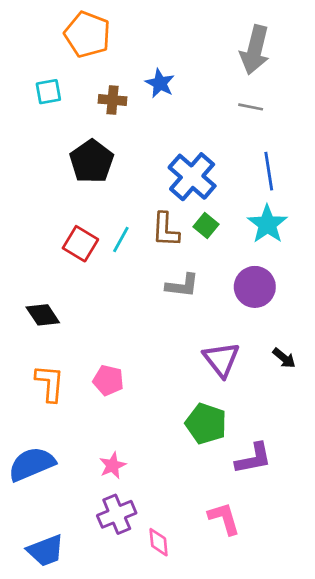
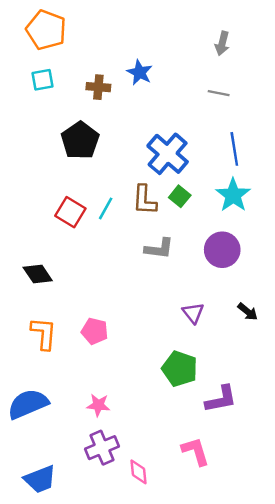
orange pentagon: (87, 34) -> (46, 30), moved
gray arrow: (255, 50) -> (222, 43), size x0.6
purple triangle: (221, 359) -> (193, 313), size x0.7
pink star: (113, 465) -> (98, 405), turned 30

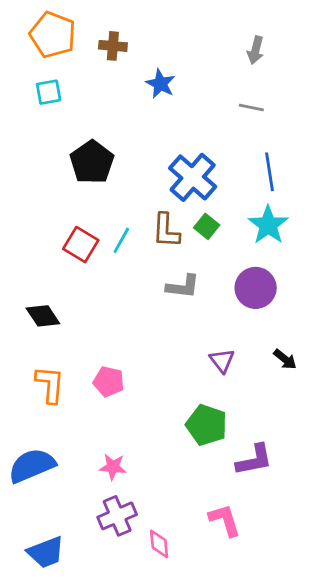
brown cross: (98, 87) -> (113, 46), moved

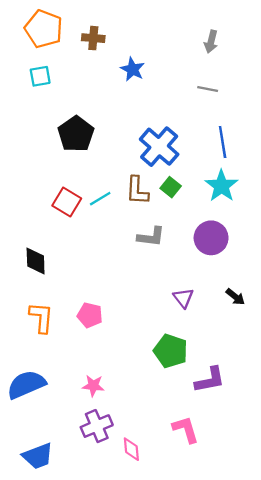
cyan line: (121, 240) -> (100, 199), turned 30
black diamond: (43, 316) -> (36, 261), turned 32

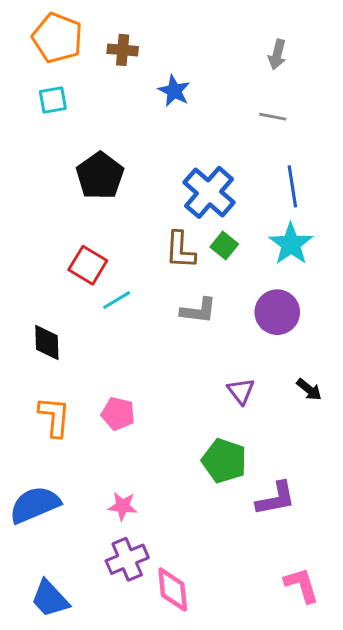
cyan line: (100, 199) -> (117, 300), moved
pink L-shape: (186, 430) -> (301, 585), moved
pink diamond: (131, 449) -> (173, 590), size x1.4
blue trapezoid: (38, 456) -> (50, 599), turned 68

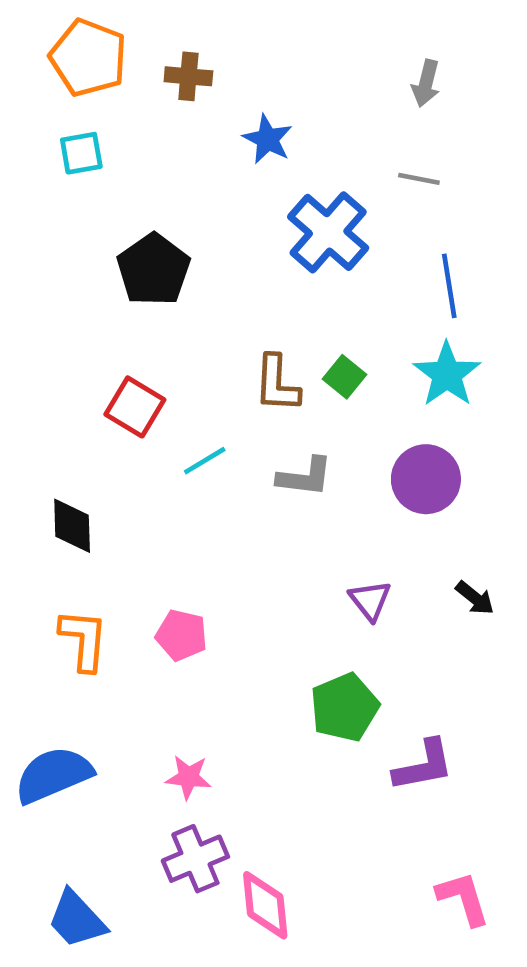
blue cross: (209, 192) -> (328, 232), moved
cyan line: (117, 300) -> (205, 461), moved
green pentagon: (224, 461) -> (344, 707), turned 30

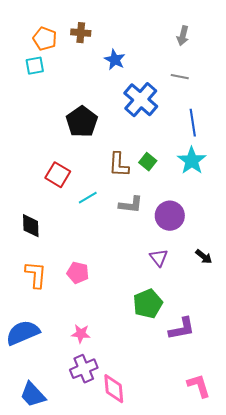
orange pentagon: (88, 58) -> (45, 39), moved, size x0.7
black pentagon: (154, 270) -> (82, 122), moved
purple circle: (426, 479) -> (170, 216), moved

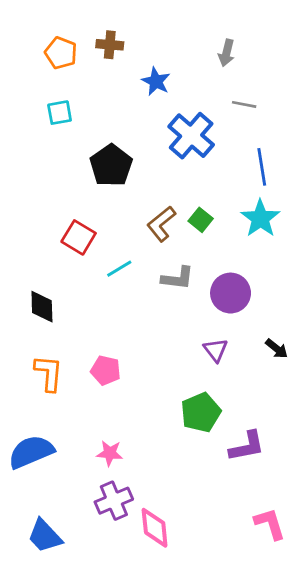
gray arrow: (183, 36) -> (226, 53), moved
cyan square: (35, 66) -> (60, 113), moved
brown L-shape: (119, 165) -> (161, 224), turned 48

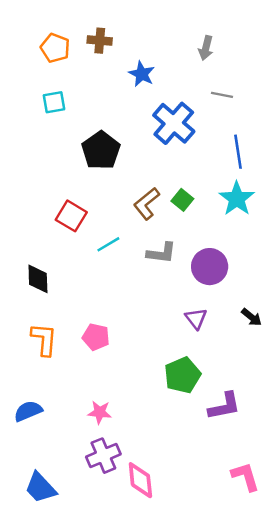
blue semicircle: (31, 452) -> (28, 411), size x0.7

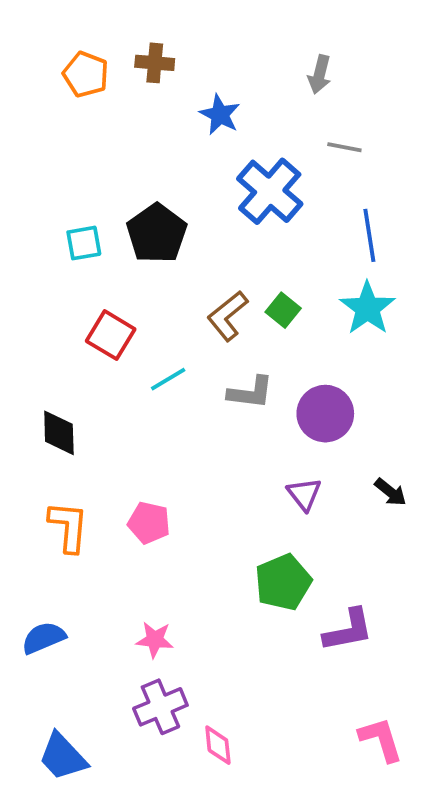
cyan square: (54, 102) -> (84, 243), moved
pink diamond: (140, 480) -> (218, 745), size x0.7

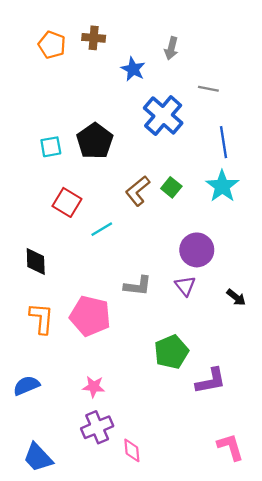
gray arrow: (320, 74) -> (171, 48), moved
gray L-shape: (251, 393) -> (138, 286), moved
purple triangle: (304, 494) -> (185, 286), moved
pink pentagon: (149, 523) -> (90, 316), size x1.6

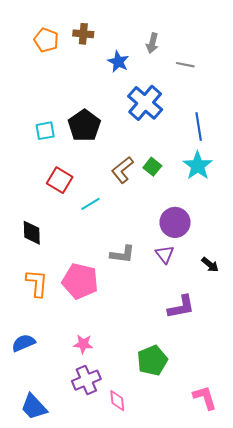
gray line: (208, 89) -> (185, 65), moved
green pentagon: (171, 352) -> (152, 360), moved
purple L-shape: (211, 381) -> (181, 307), moved

